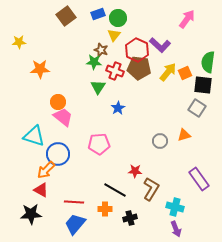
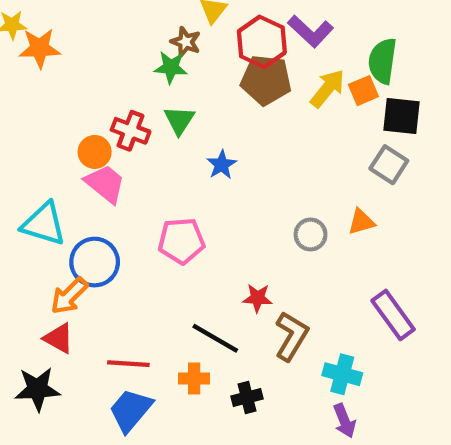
green semicircle: (208, 62) -> (382, 61), moved
orange star: (40, 69) -> (40, 48), moved
red cross: (115, 71) -> (131, 131), moved

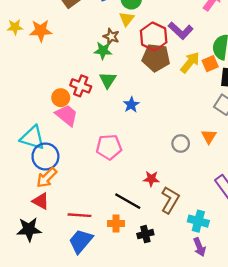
orange star: (40, 48) -> (41, 31), moved
orange triangle: (361, 222) -> (209, 136), turned -42
blue circle: (95, 262) -> (45, 156), moved

